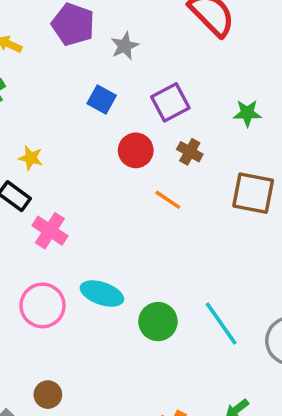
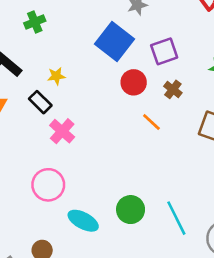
blue square: (102, 99) -> (115, 41), size x1.8
yellow star: (31, 158) -> (56, 76), turned -30
cyan ellipse: (102, 294) -> (83, 221), moved

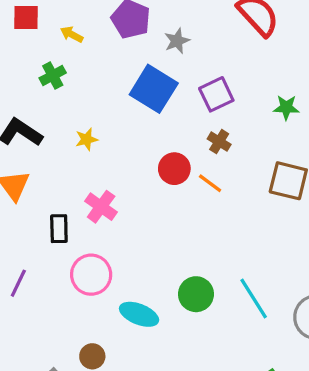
red circle: (134, 82) -> (174, 169), moved
brown cross: (173, 89) -> (219, 142), moved
black rectangle: (40, 102) -> (59, 229), moved, turned 50

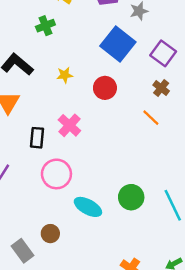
purple square: (216, 94) -> (163, 53), turned -35
red circle: (174, 169) -> (105, 88), moved

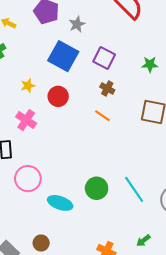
yellow star: (65, 75) -> (28, 86), moved
pink cross: (69, 125) -> (26, 120), moved
brown circle: (50, 234) -> (41, 243), moved

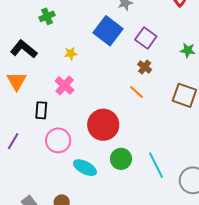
red circle: (58, 96) -> (103, 125), moved, size x1.6

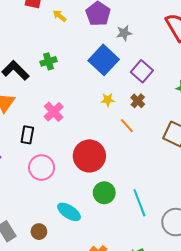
green cross: (47, 16) -> (49, 61), moved
yellow star: (71, 53) -> (108, 100), moved
cyan ellipse: (85, 168) -> (69, 212), moved

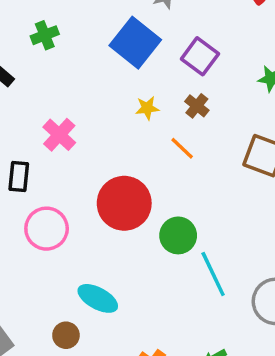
green cross: (49, 61) -> (45, 35), moved
green circle: (104, 193) -> (178, 235), moved
brown circle: (39, 232) -> (66, 335), moved

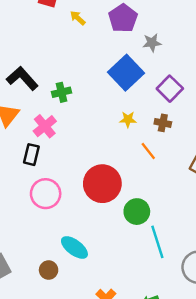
green cross: (45, 35) -> (61, 92), moved
brown cross: (197, 106) -> (163, 123), turned -35
pink cross: (59, 135) -> (45, 126), moved

